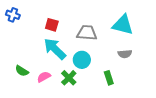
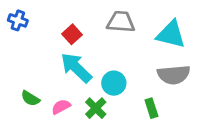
red square: (52, 25) -> (72, 34), turned 32
gray trapezoid: (87, 33) -> (121, 22), moved
gray semicircle: (125, 54) -> (174, 75), size x1.6

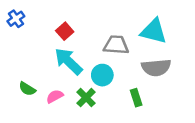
blue cross: (18, 20) -> (16, 19), turned 36
gray trapezoid: (121, 22) -> (116, 45), moved

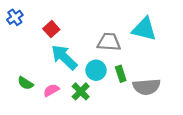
red square: (65, 31) -> (51, 29), moved
gray semicircle: (156, 68) -> (147, 87), moved
green rectangle: (136, 98) -> (121, 74), moved

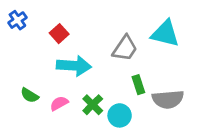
gray trapezoid: (109, 42) -> (125, 48), turned 120
cyan arrow: (64, 57) -> (74, 66), turned 140
cyan circle: (96, 70) -> (120, 115), moved

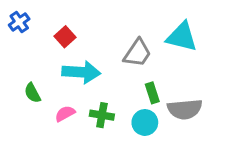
green semicircle: (30, 95) -> (32, 93), moved, turned 30
green cross: (93, 105) -> (102, 115), turned -35
cyan circle: (120, 115) -> (145, 122), moved

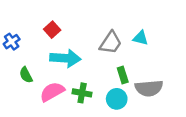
blue cross: (19, 22) -> (12, 42), moved
cyan triangle: (182, 37) -> (141, 38), moved, size x0.6
pink semicircle: (65, 114) -> (52, 92), size x1.5

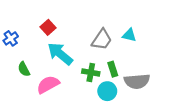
cyan arrow: (65, 58) -> (60, 54), turned -144
green cross: (82, 93) -> (91, 72), moved

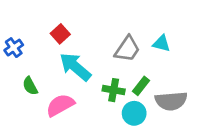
green rectangle: (113, 69) -> (141, 86), turned 56

